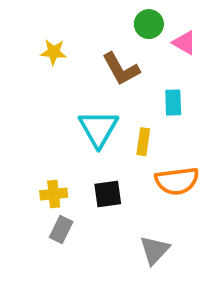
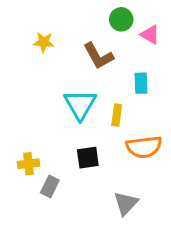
yellow cross: (54, 194) -> (29, 164), moved

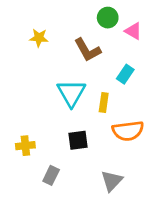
cyan rectangle: (141, 83) -> (125, 74), turned 36
gray rectangle: (50, 186) -> (51, 175), moved

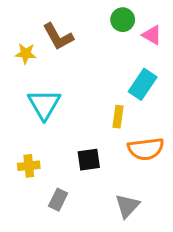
yellow star: (39, 38) -> (26, 54), moved
brown L-shape: (87, 50) -> (58, 37), moved
cyan rectangle: (125, 74) -> (143, 84), size x1.4
cyan triangle: (71, 93) -> (44, 104), moved

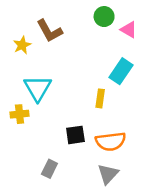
yellow star: (26, 54) -> (22, 45), turned -30
orange semicircle: (146, 149) -> (111, 141), moved
yellow cross: (29, 166) -> (20, 114), moved

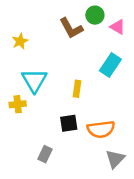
brown L-shape: (49, 31) -> (71, 28), moved
yellow rectangle: (100, 98) -> (77, 89), moved
gray triangle: (108, 174) -> (115, 159), moved

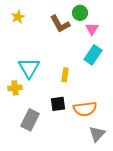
pink triangle: (118, 27) -> (92, 29), moved, turned 32
yellow star: (20, 41) -> (18, 17), moved
gray rectangle: (45, 154) -> (30, 120), moved, size x1.5

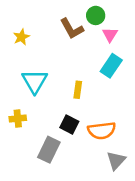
yellow star: (18, 17) -> (21, 37), moved
yellow cross: (15, 88) -> (18, 119), moved
black square: (58, 104) -> (69, 124), turned 35
gray rectangle: (30, 120) -> (49, 150), moved

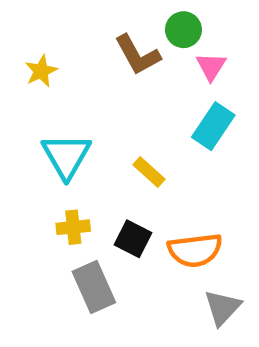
yellow rectangle: (78, 90) -> (149, 172), turned -56
yellow cross: (18, 119) -> (73, 227), moved
gray rectangle: (49, 150) -> (94, 287), turned -50

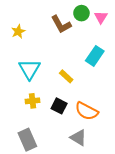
pink triangle: (211, 66) -> (101, 17), moved
orange semicircle: (195, 250) -> (87, 111), turned 35
gray rectangle: (94, 287) -> (27, 140), moved
gray triangle: (223, 308) -> (78, 138), moved, turned -42

